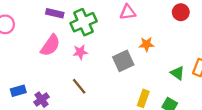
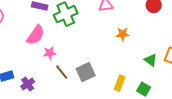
pink star: (80, 52) -> (50, 53), moved
gray square: (123, 61) -> (86, 72), moved

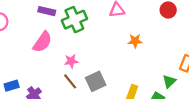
pink star: (50, 53) -> (71, 61), moved
green triangle: (151, 60) -> (169, 81), moved, turned 40

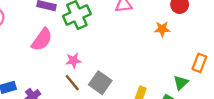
orange star: (135, 41) -> (162, 29), moved
gray square: (96, 81) -> (100, 83), turned -30

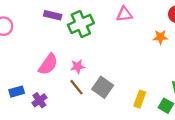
pink semicircle: (42, 40) -> (48, 64), moved

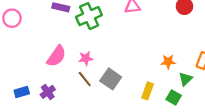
orange star: (160, 37) -> (168, 62), moved
blue rectangle: (17, 92) -> (22, 92), moved

